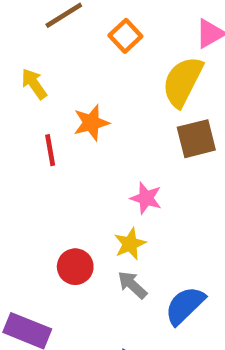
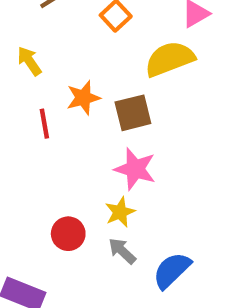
yellow semicircle: (183, 82) -> (170, 59), turned 42
brown square: (196, 139) -> (133, 113), moved
pink star: (146, 198) -> (135, 169), size x1.4

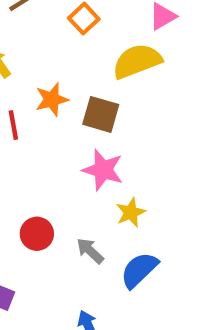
brown square: (133, 113) -> (101, 114), turned 30
yellow star: (120, 212) -> (131, 212), moved

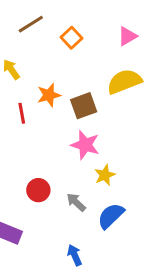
yellow semicircle: (137, 61) -> (124, 81), moved
brown square: (101, 114) -> (84, 106), turned -36

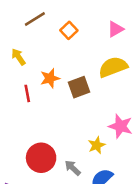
pink star: (85, 145) -> (121, 126), moved
red circle: (38, 190) -> (41, 158), size x1.5

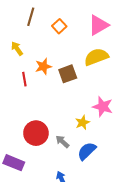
brown line: (35, 19) -> (31, 17), turned -42
pink triangle: (116, 29) -> (98, 25), size x1.5

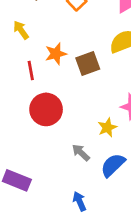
red circle: (36, 133) -> (46, 109), moved

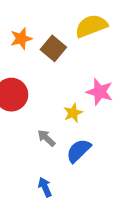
brown square: (88, 63) -> (53, 48), turned -30

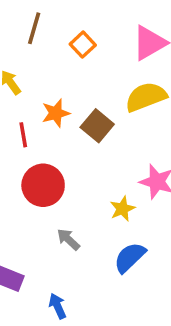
gray arrow: (46, 138) -> (68, 239), moved
blue arrow: (45, 187) -> (58, 306), moved

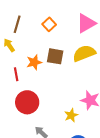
brown line: (34, 28) -> (17, 24), moved
brown square: (97, 126) -> (55, 56), moved, turned -30

